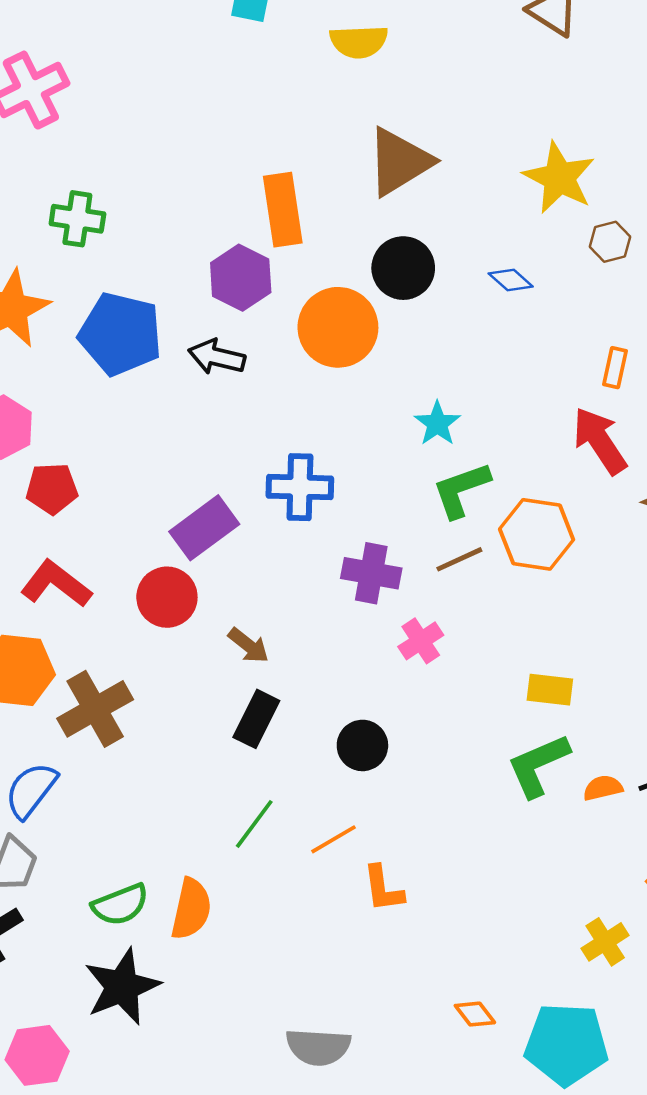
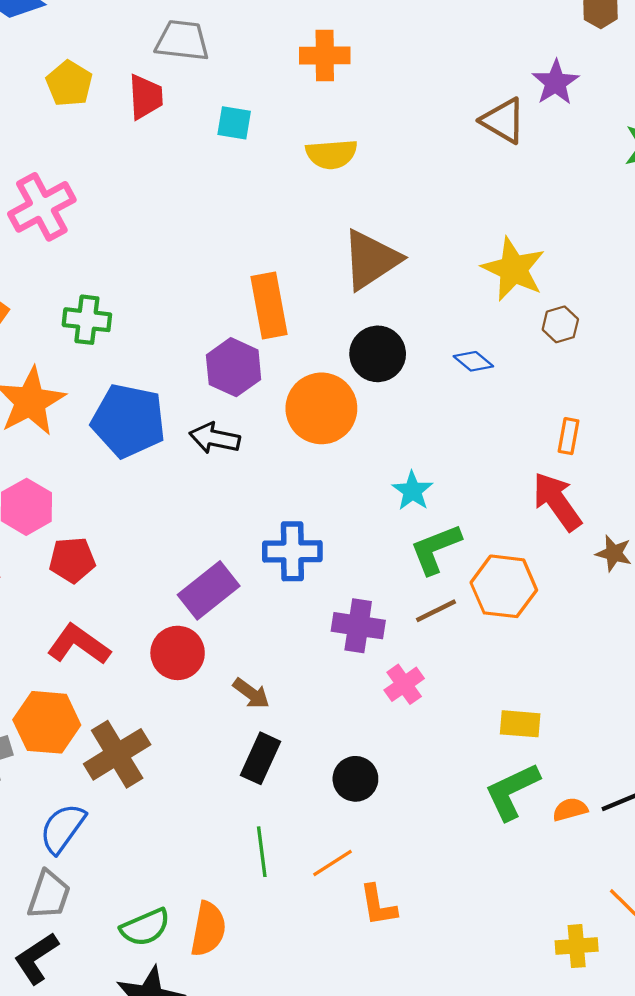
green line: (254, 824) -> (262, 852), turned -42
yellow cross: (605, 942) -> (577, 946), turned 30

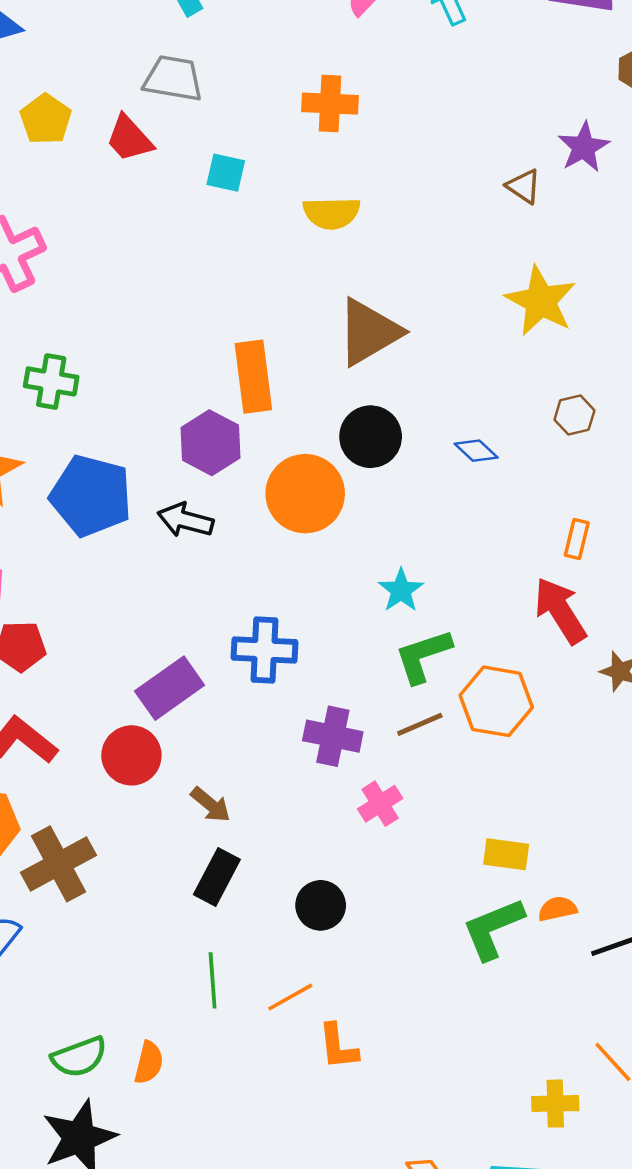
red trapezoid: (146, 97) -> (129, 138), turned 138
brown triangle: (503, 121) -> (524, 186), size x0.7
yellow star: (513, 269) -> (541, 301), moved
orange semicircle: (570, 809) -> (557, 909), moved
orange semicircle: (208, 929) -> (149, 1063), size x0.7

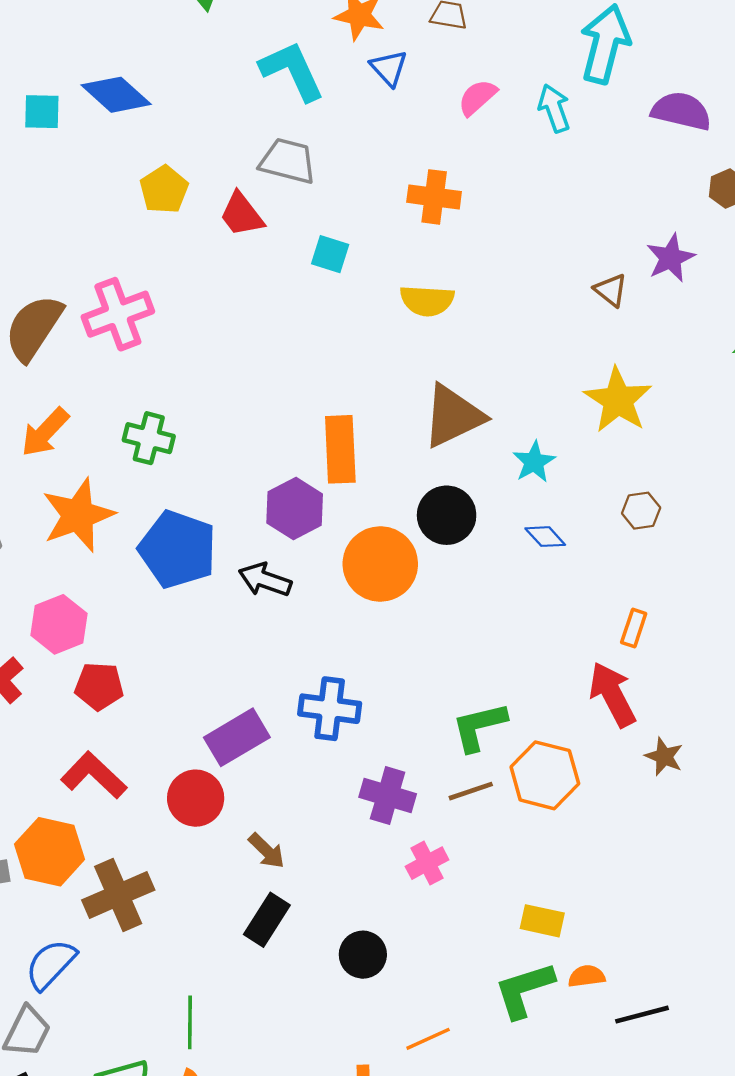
cyan star: (401, 590) -> (534, 462), moved
green line: (213, 980) -> (190, 1022), moved
orange line: (290, 997) -> (428, 1039), moved

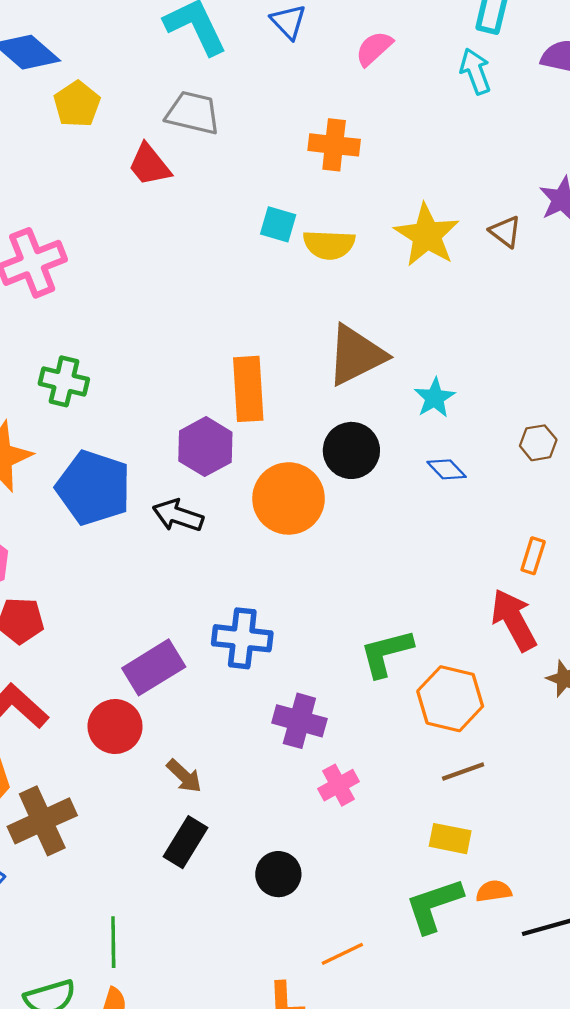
cyan arrow: (554, 108) -> (475, 71), moved
yellow pentagon: (164, 190) -> (77, 104), moved
cyan square: (330, 254) -> (278, 224), moved
yellow star: (618, 400) -> (427, 235), moved
brown line: (471, 791) -> (463, 772), moved

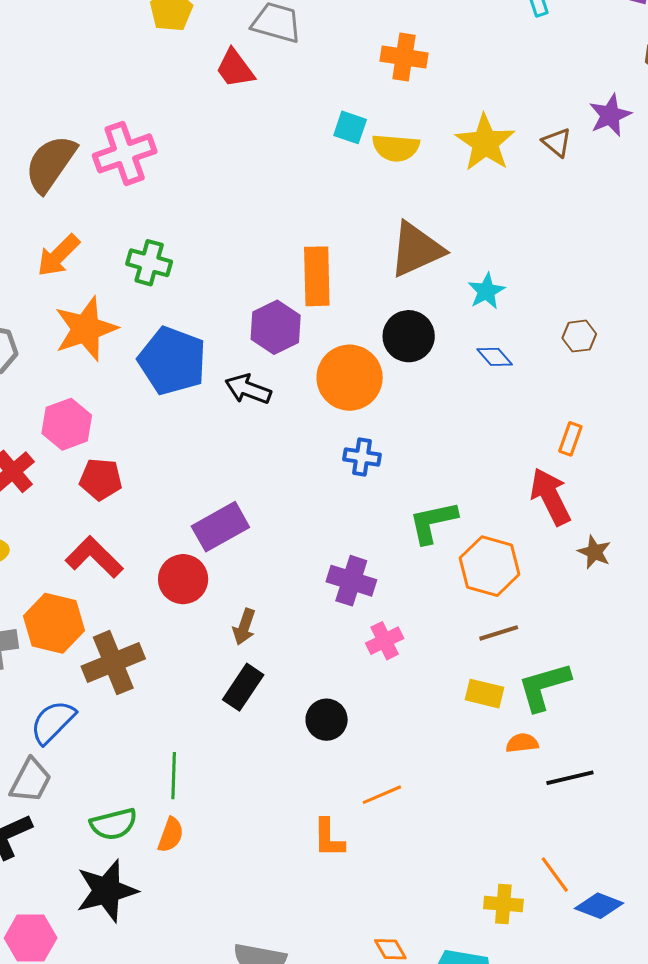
blue cross: (242, 638) -> (362, 457), moved, size x0.7
brown arrow: (184, 776) -> (244, 627), turned 63
green L-shape: (434, 905) -> (544, 686), moved

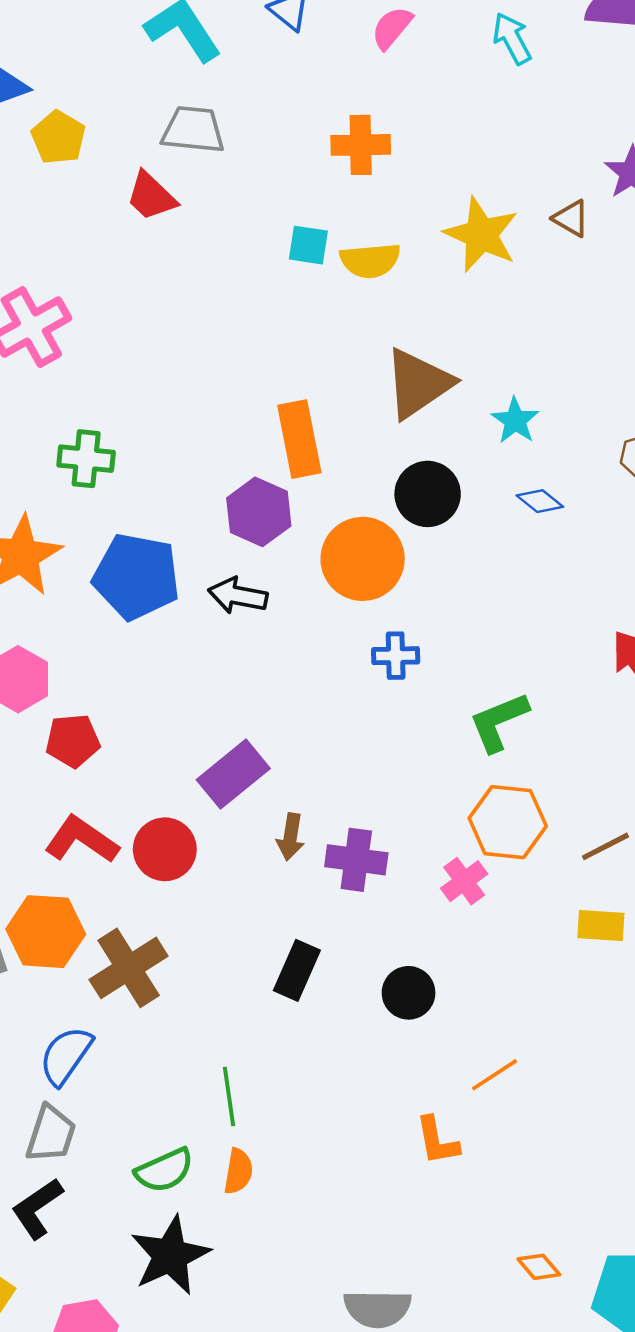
orange hexagon: (490, 566) -> (508, 822), moved
red circle: (183, 579) -> (165, 849), moved
purple cross: (351, 581) -> (356, 860), moved
brown arrow: (244, 627) -> (290, 837), moved

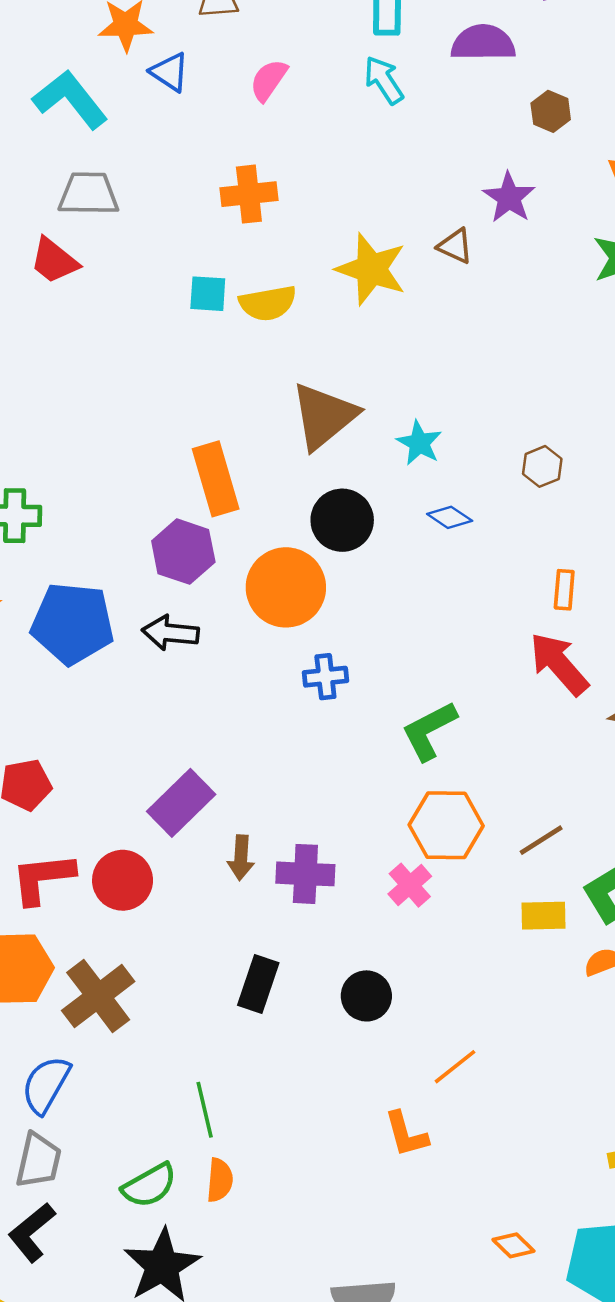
red L-shape: (82, 840) -> (43, 878), turned -36

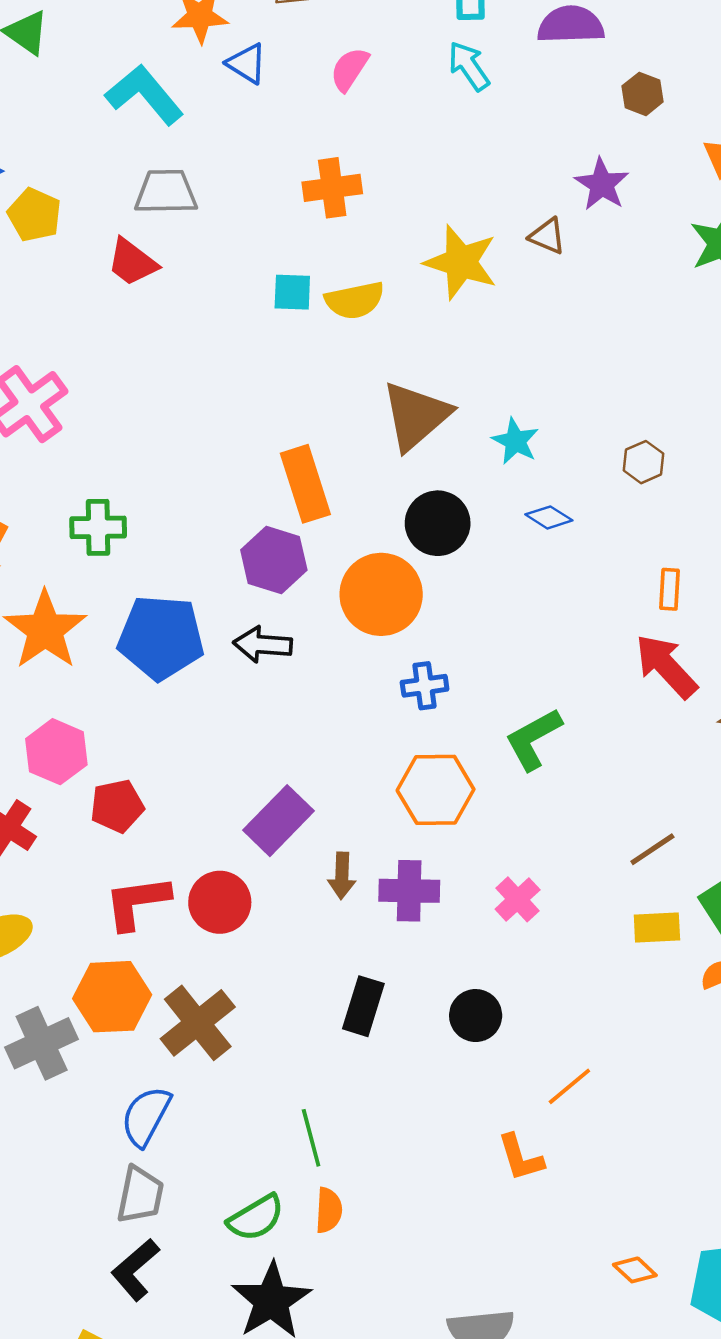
orange hexagon: (446, 825) -> (436, 790), moved

